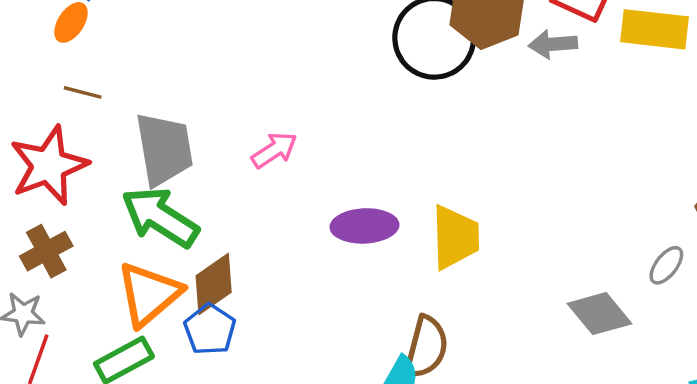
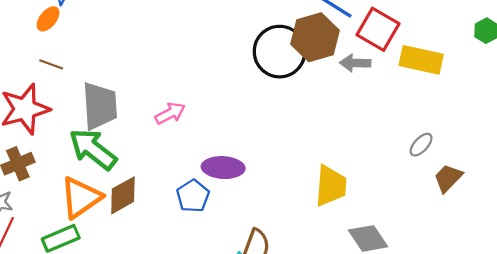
yellow trapezoid: (455, 237) -> (331, 186), moved
gray ellipse: (666, 265) -> (421, 145), moved
blue pentagon: (210, 329) -> (193, 196), moved

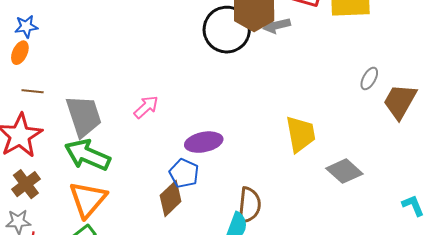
gray arrow: (355, 63) -> (277, 25), moved
brown trapezoid: (448, 178) -> (400, 101), size x1.4
brown diamond: (123, 195) -> (171, 198), moved

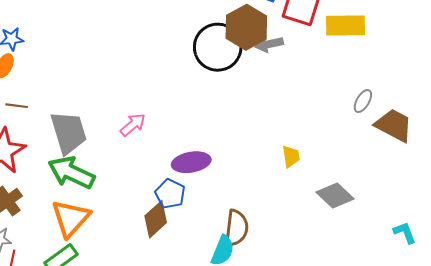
brown trapezoid: (400, 101) -> (394, 125), turned 87
yellow trapezoid: (301, 134) -> (291, 156), size x0.6

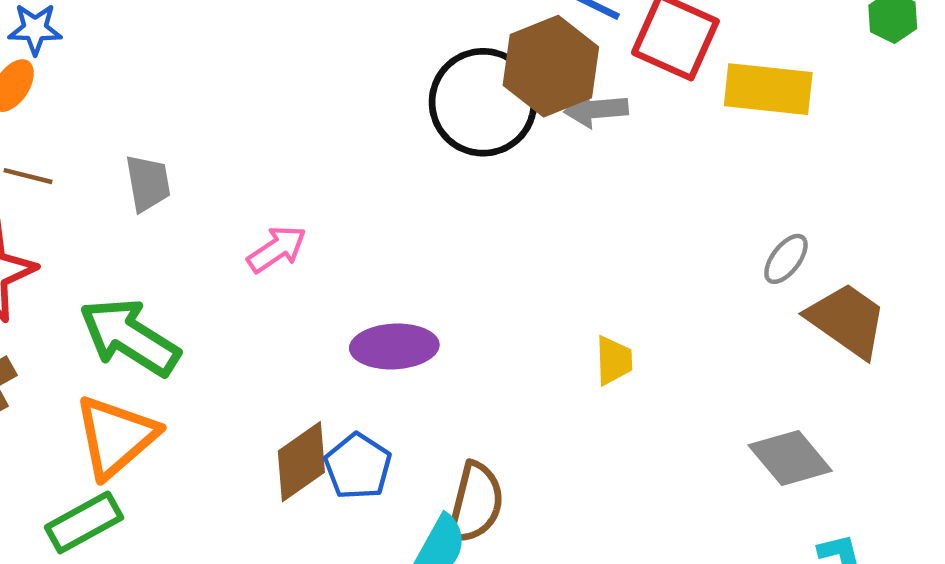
gray trapezoid: (69, 133) -> (148, 183), moved, size x0.6
blue pentagon: (170, 194) -> (358, 466), moved
gray diamond: (335, 196) -> (790, 458), moved

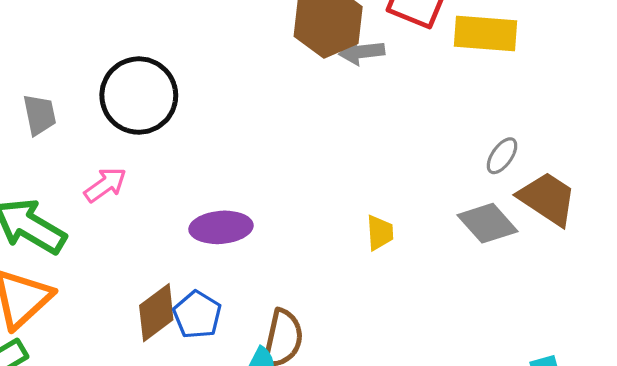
black circle: (483, 102) -> (139, 96), moved
pink arrow: (277, 249) -> (105, 185), moved
gray diamond: (790, 458) -> (488, 223), moved

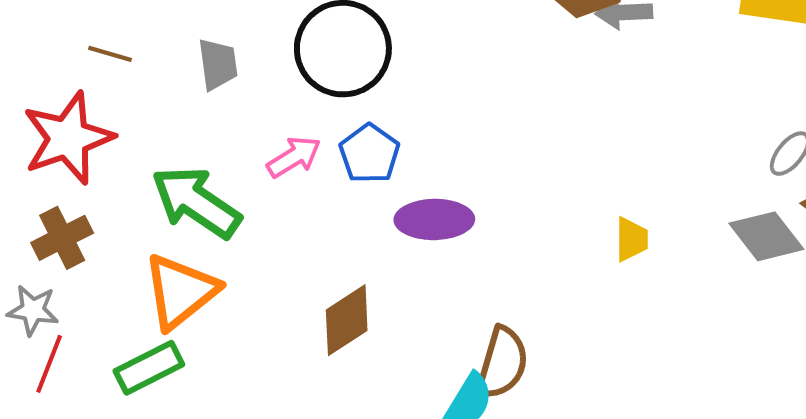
blue pentagon: (197, 315) -> (369, 154), moved

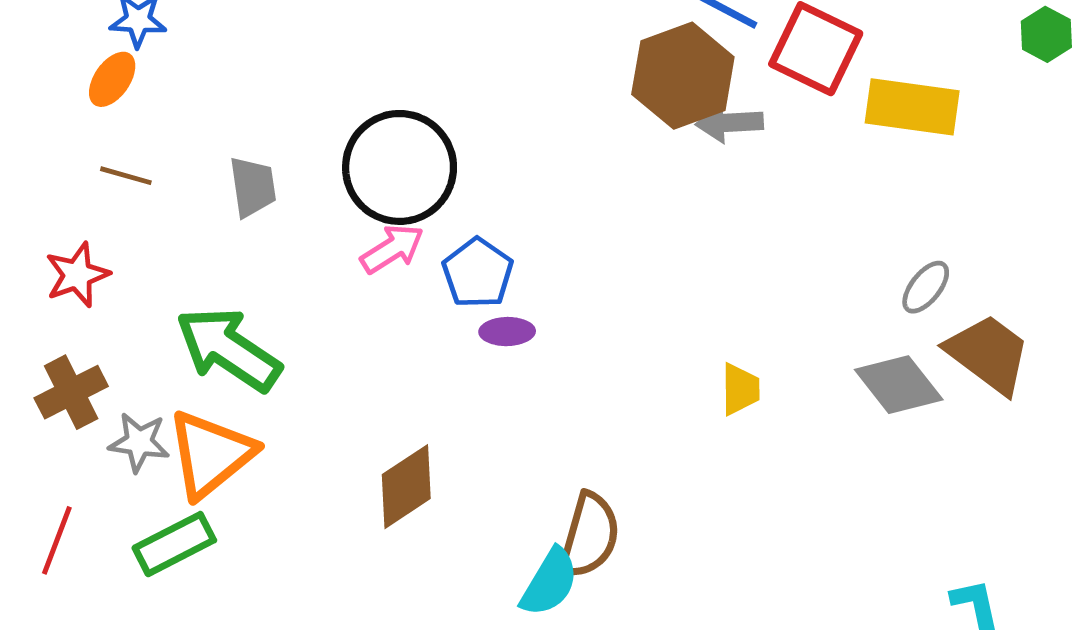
red star: (68, 138) -> (77, 275), size x0.6
blue pentagon: (369, 154) -> (478, 273), moved
pink arrow: (294, 157) -> (392, 249), moved
purple ellipse: (434, 219) -> (507, 332), moved, size x0.6
gray star: (33, 310) -> (139, 442), moved

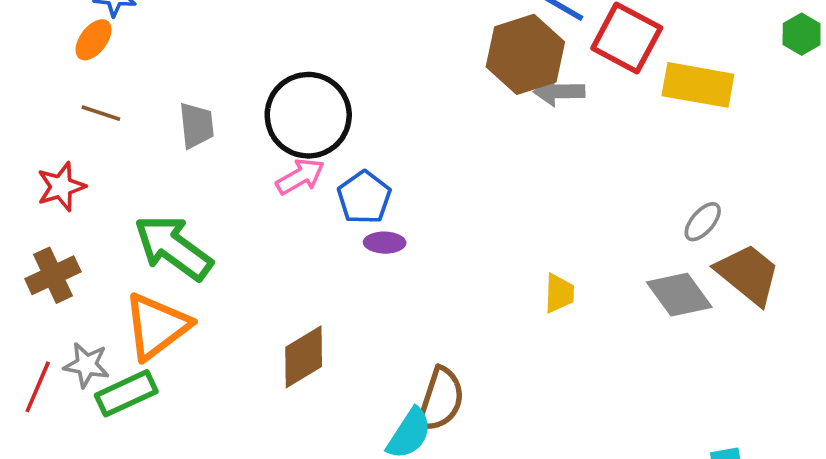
gray star: (139, 442) -> (87, 365), moved

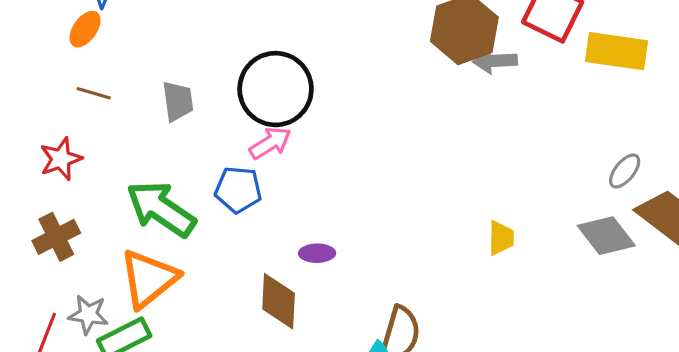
blue pentagon: (364, 197) -> (238, 190), moved, turned -30
purple ellipse: (385, 243) -> (317, 253), moved
brown diamond: (304, 357) -> (279, 301), turned -54

